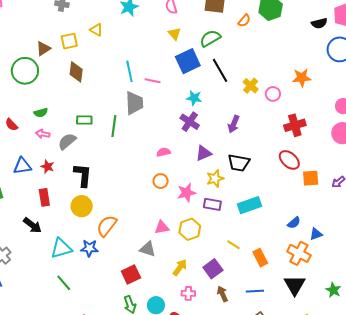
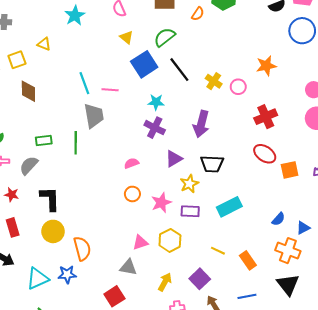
purple arrow: (234, 124) -> (201, 124), size x1.4
orange semicircle: (107, 226) -> (82, 249), turned 135

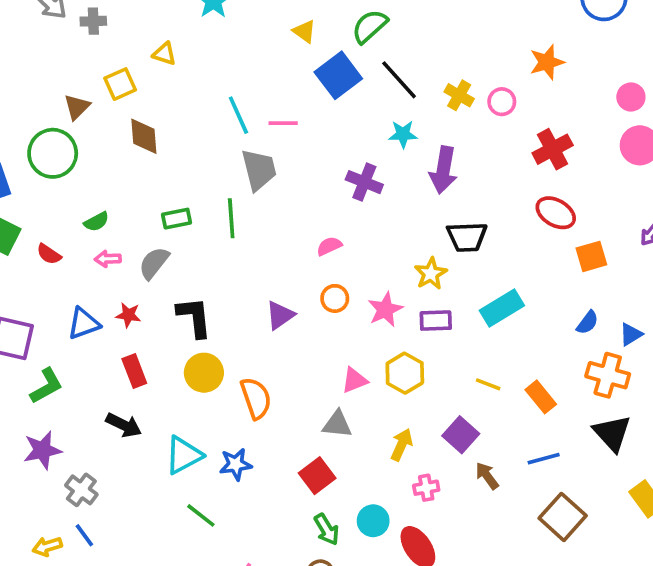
cyan star: (156, 102) -> (403, 134), moved
purple triangle: (174, 159) -> (280, 315), moved
orange square: (290, 170) -> (591, 256), moved
blue star: (67, 274) -> (236, 464), moved

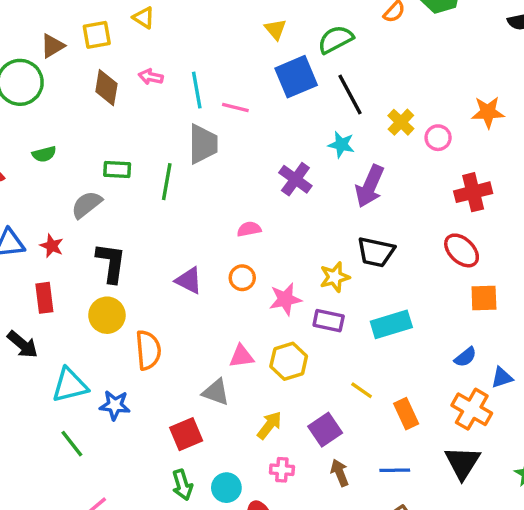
pink arrow: (108, 259) -> (151, 77), moved
purple triangle: (280, 315) -> (189, 281), turned 48

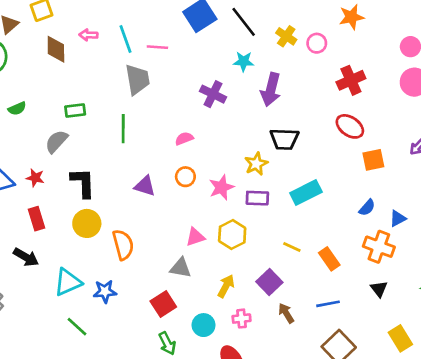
green line: (167, 182) -> (123, 129), moved
black triangle: (463, 463) -> (379, 289), size x0.6
cyan circle: (226, 488) -> (204, 325), moved

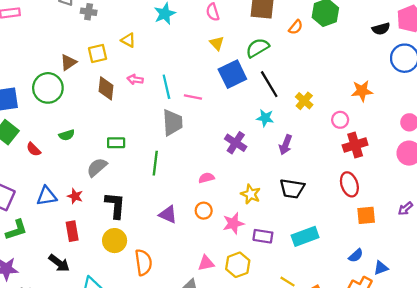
pink circle: (317, 43) -> (340, 120), moved
purple arrow: (271, 90) -> (286, 145), size x0.7
red ellipse: (350, 126) -> (349, 184), turned 30
yellow star: (256, 164) -> (251, 194), moved, turned -30

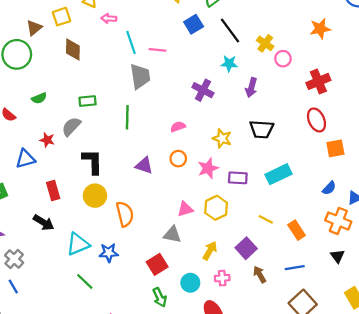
blue square: (232, 74) -> (194, 24), size x0.7
pink arrow: (135, 79) -> (109, 18), moved
pink circle: (340, 120) -> (283, 59), moved
red star: (75, 196) -> (47, 140), moved

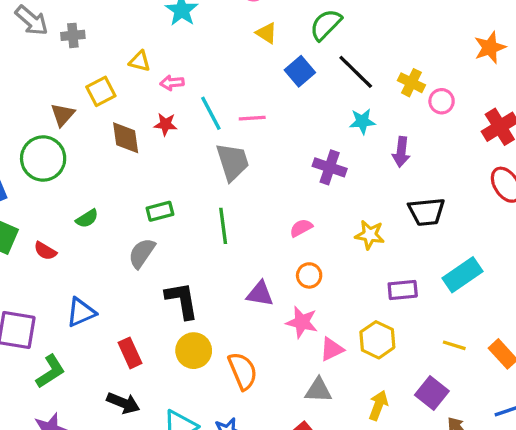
red star: (47, 140) -> (166, 124), moved
pink star: (208, 168) -> (302, 322), moved, turned -30

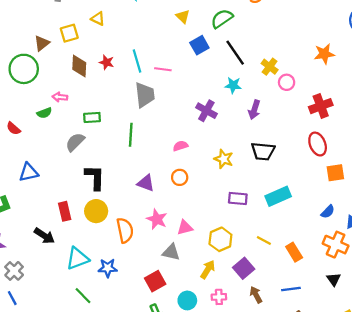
pink arrow: (172, 83) -> (60, 97), moved
pink star: (302, 322) -> (157, 219), moved
yellow hexagon: (377, 340) -> (220, 239), moved
red rectangle: (130, 353) -> (65, 211), moved

